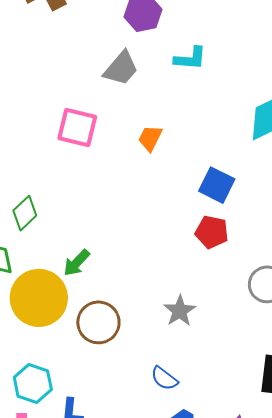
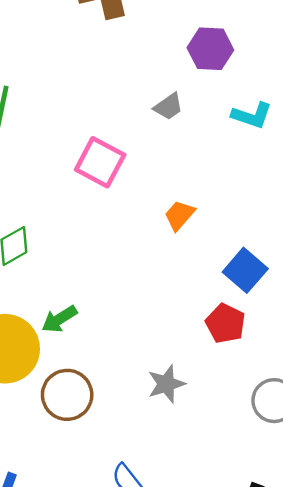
gray trapezoid: (121, 68) -> (168, 106), size x0.7
orange trapezoid: (150, 138) -> (179, 215), moved
gray star: (180, 311) -> (166, 384), moved

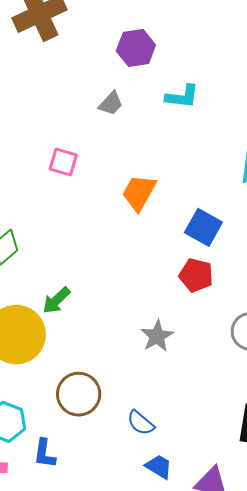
pink square: (100, 162) -> (63, 162), size x0.7
orange trapezoid: (179, 215) -> (139, 193), size x1.4
brown circle: (67, 395) -> (79, 394), moved

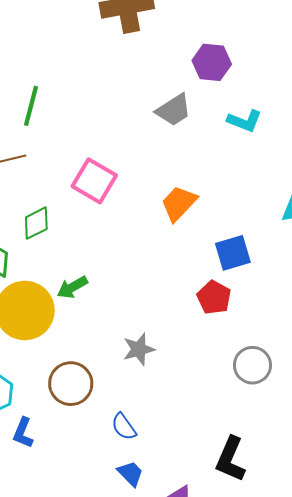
gray trapezoid: (111, 104) -> (174, 110), size x1.4
pink square: (63, 162) -> (94, 181), moved, size x1.5
blue square: (203, 227) -> (233, 253), turned 30
gray star: (157, 336) -> (139, 349), moved

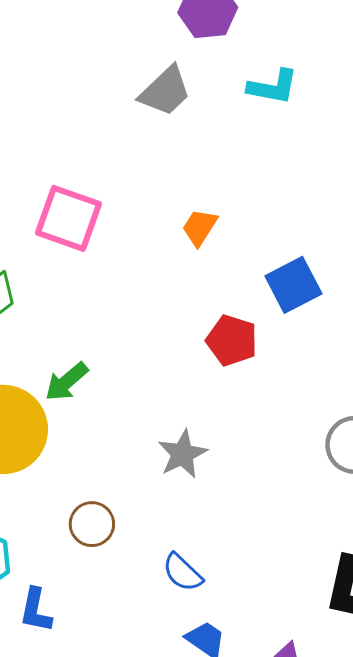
orange trapezoid: (179, 203) -> (200, 227), size x0.7
red pentagon: (214, 297) -> (232, 340), moved
brown circle: (71, 384) -> (92, 524), size x0.7

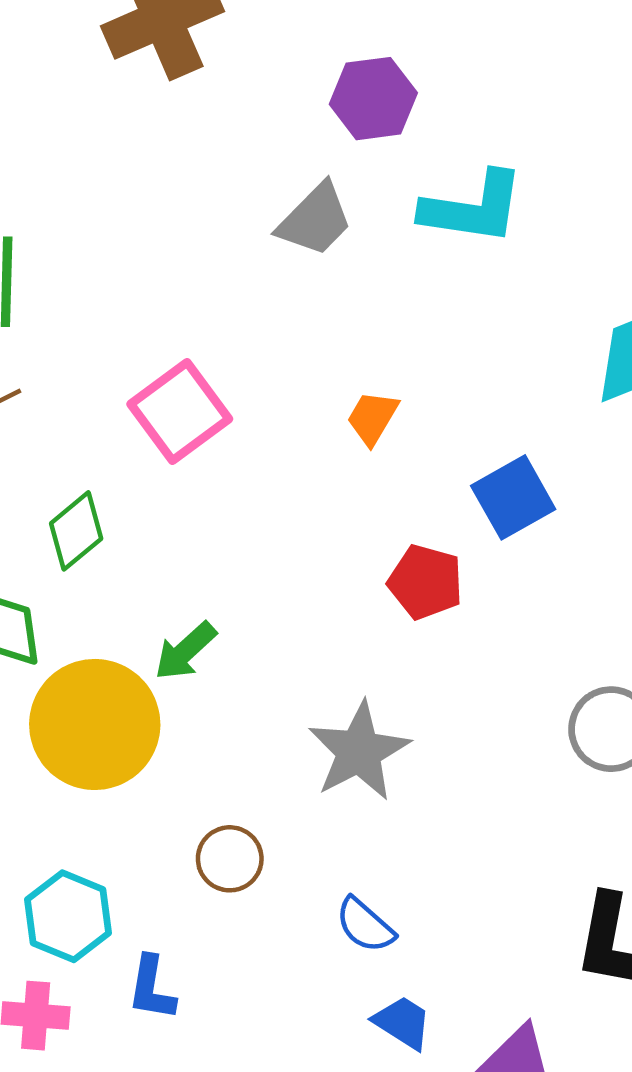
cyan L-shape: (273, 87) -> (473, 208), size x1.4
pink square: (69, 218) -> (180, 411), turned 36
gray star: (182, 454) -> (359, 751), size x1.4

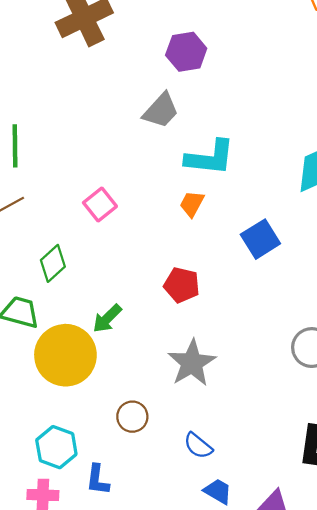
cyan L-shape: (473, 208) -> (210, 158), moved
pink square: (180, 411) -> (100, 204), size x0.7
red pentagon: (426, 582) -> (182, 285), moved

